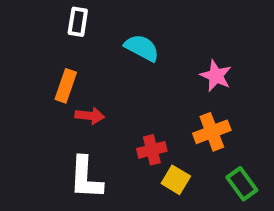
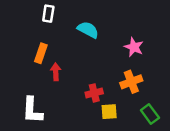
red arrow: (90, 116) -> (56, 72), turned -98
white L-shape: (86, 178) -> (32, 110), moved
yellow square: (176, 180) -> (109, 112), turned -35

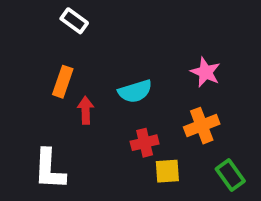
white rectangle: (48, 14) -> (74, 21), turned -63
cyan semicircle: (88, 30) -> (135, 91), moved, turned 135

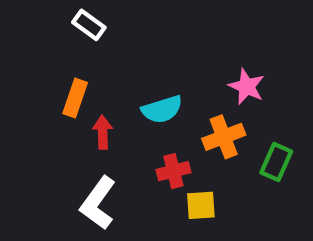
orange cross: (202, 126) -> (224, 137), moved
white L-shape: (49, 169) -> (98, 203), moved, turned 33
green rectangle: (230, 175) -> (276, 162), moved, turned 60

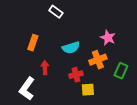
white rectangle: (89, 25) -> (56, 12), moved
red arrow: (103, 132) -> (45, 68), moved
white L-shape: (98, 203) -> (27, 89), moved

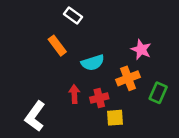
orange rectangle: (33, 43) -> (57, 46), moved, turned -56
red arrow: (45, 68) -> (74, 94), moved

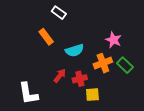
green rectangle: (158, 93) -> (125, 65), moved, turned -70
red arrow: (74, 94) -> (60, 76), turned 40
white L-shape: (35, 116) -> (28, 93), turned -45

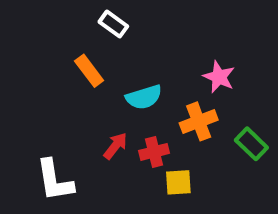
green rectangle: (125, 65) -> (251, 144), moved

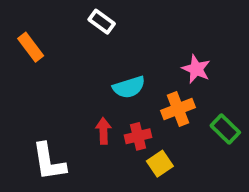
orange rectangle: (89, 71) -> (31, 47), moved
red arrow: (115, 146) -> (103, 131), turned -40
yellow square: (178, 182) -> (160, 164), turned -30

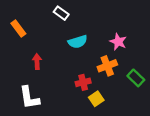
cyan semicircle: (129, 87) -> (78, 42), moved
red arrow: (103, 131) -> (37, 61), moved

